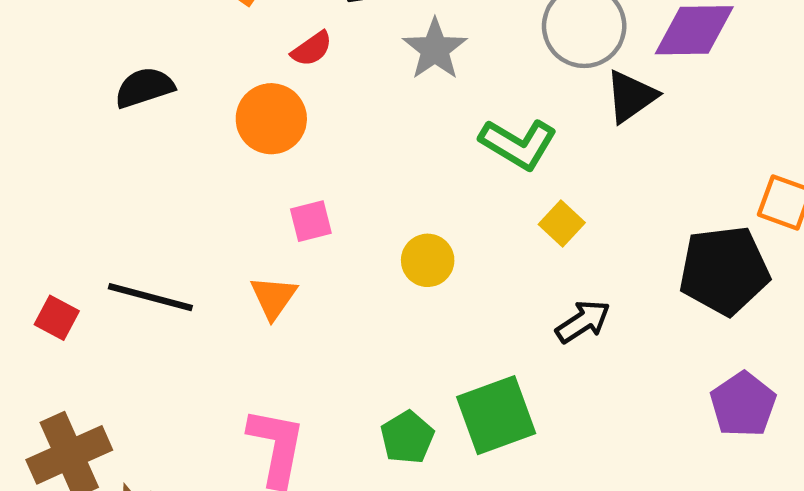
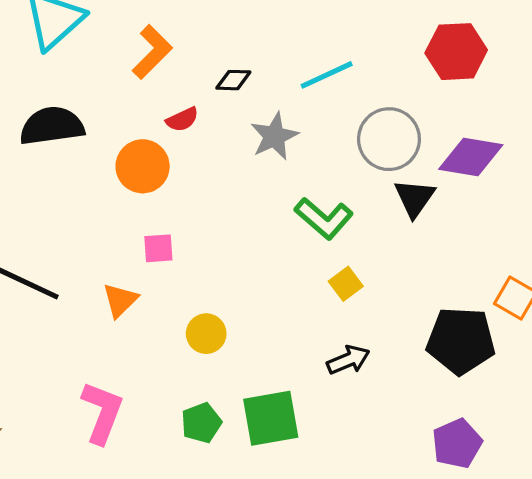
black semicircle: (144, 88) -> (52, 126), size x1.4
black triangle: (631, 96) -> (415, 198), turned -30
yellow circle: (428, 260) -> (206, 334), moved

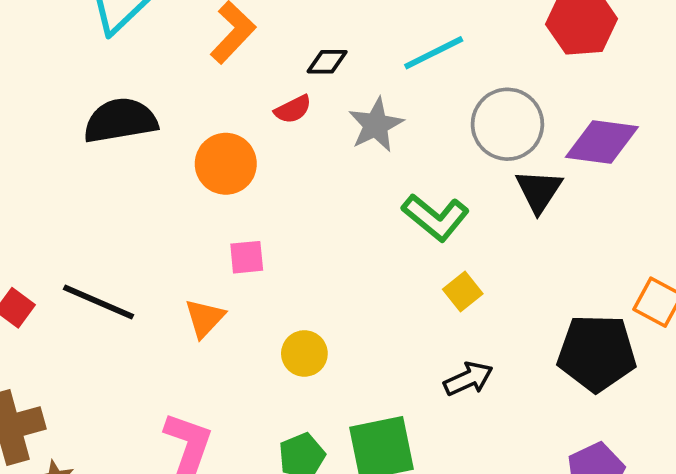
red semicircle: (182, 119) -> (293, 109), moved

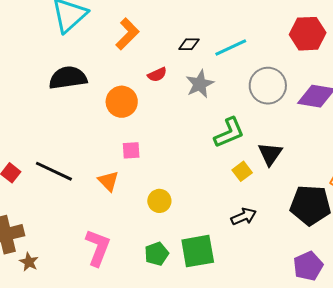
black diamond: (327, 62) -> (189, 44), moved
black triangle: (539, 191) -> (270, 154), moved
green L-shape: (435, 217) -> (229, 133), turned -64
orange triangle: (205, 318) -> (108, 181), turned -30

